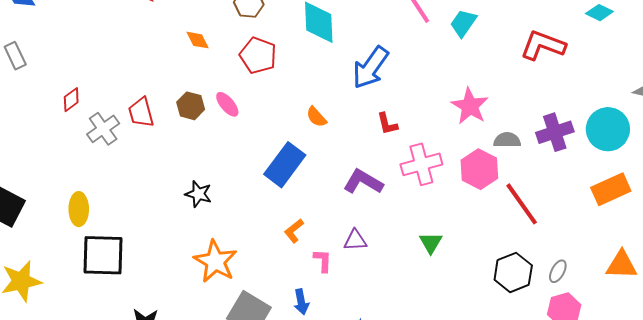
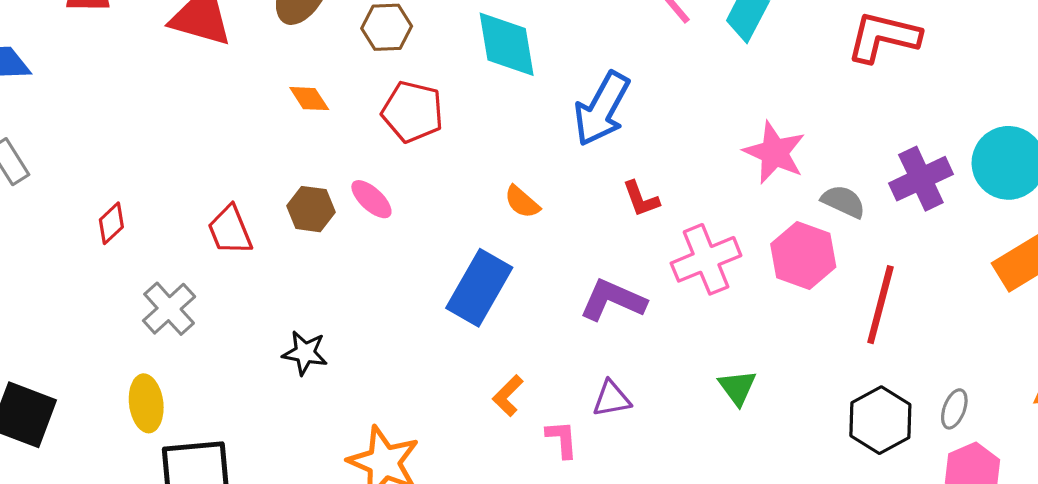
gray cross: (103, 129) -> (169, 309), moved
gray semicircle: (507, 140) -> (843, 201), turned 32
black star: (198, 194) -> (305, 353), moved
red line: (522, 204) -> (880, 305), turned 57

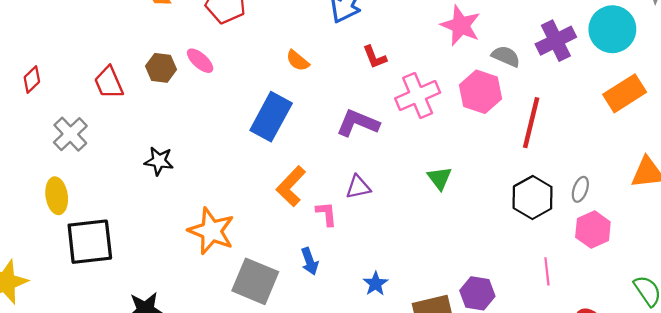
orange L-shape: (508, 396) -> (291, 186), size x1.5

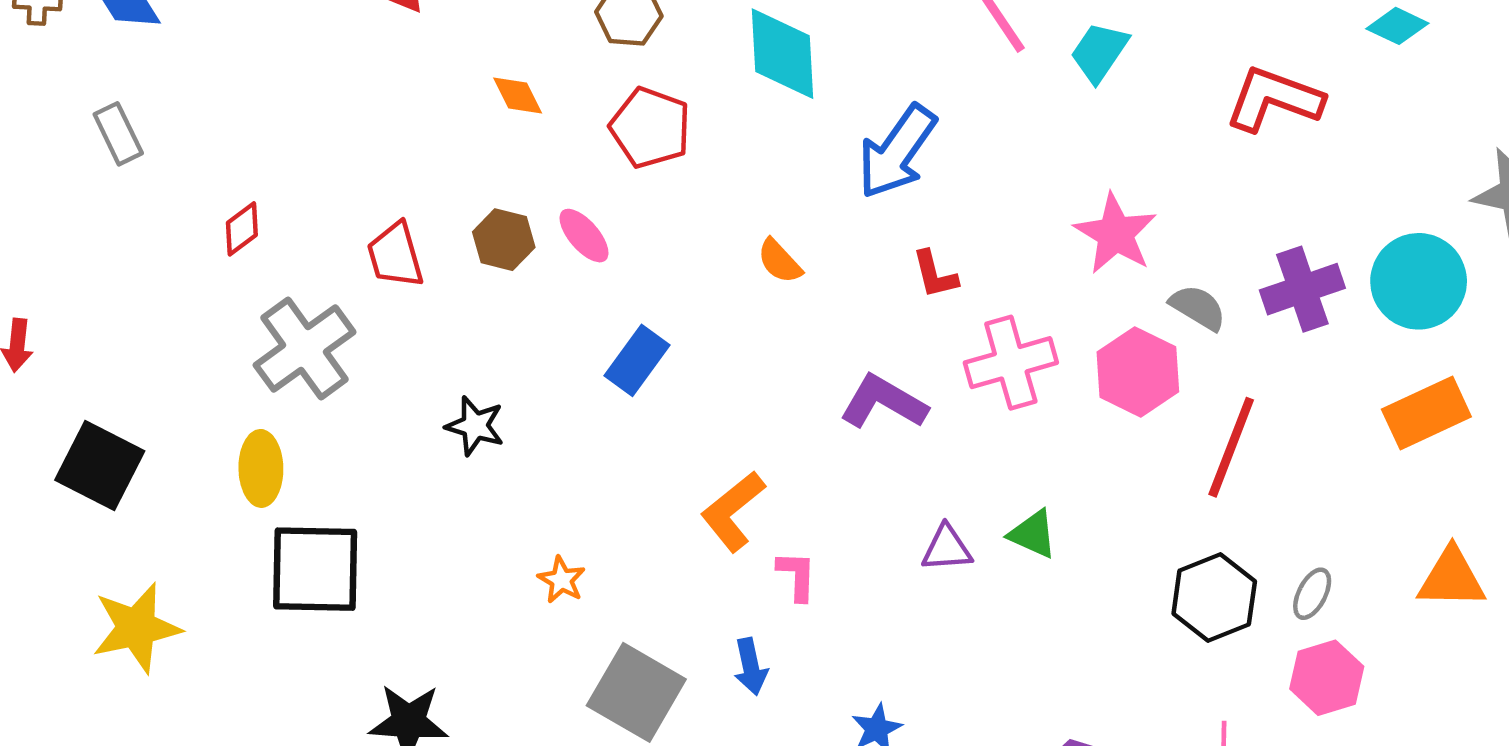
blue rectangle: (271, 117) -> (637, 360), moved, size x0.7
gray cross: (70, 134) -> (305, 349), size x1.4
green triangle: (440, 178) -> (1033, 534), turned -36
purple triangle: (358, 187) -> (947, 548), moved
orange star: (211, 231) -> (562, 580), size x0.5

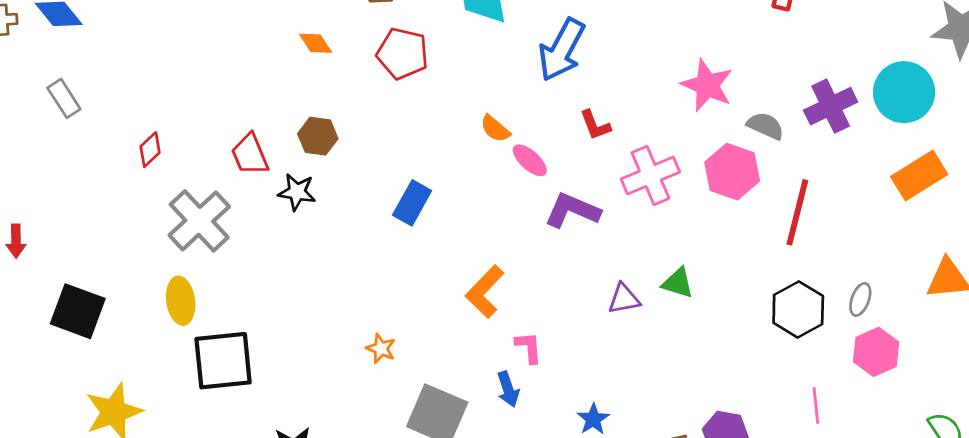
pink ellipse: (584, 236) -> (530, 160), moved
black star: (475, 426) -> (297, 192), moved
pink L-shape: (797, 576) -> (529, 347), moved

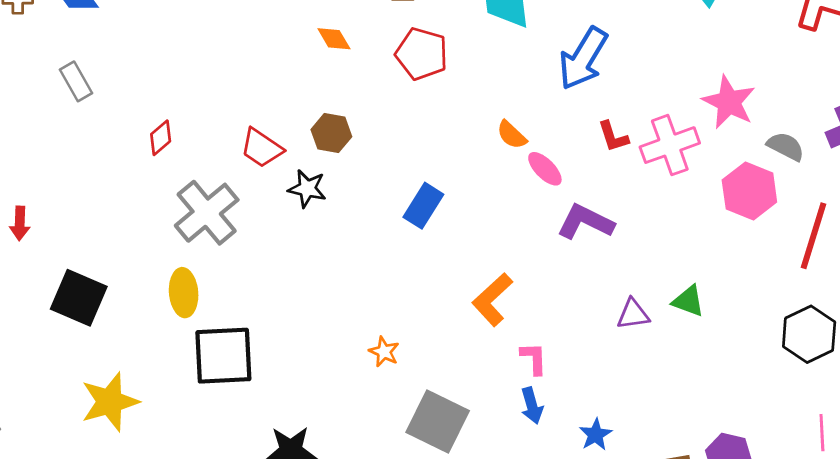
red trapezoid: (250, 154) -> (262, 148), turned -36
pink cross: (650, 175) -> (670, 145), moved
blue arrow: (508, 389) -> (532, 406), moved

